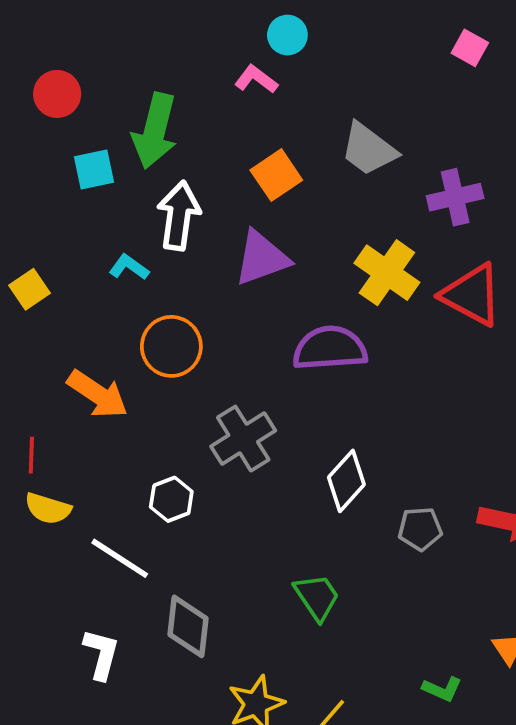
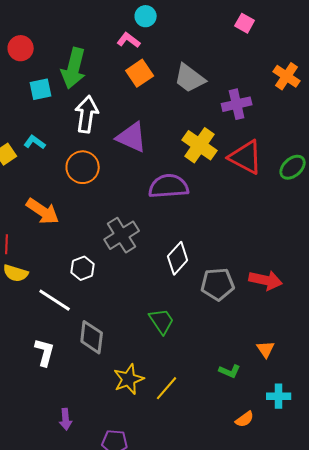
orange square: (276, 175) -> (140, 73), moved
purple triangle: (262, 258) -> (132, 137), turned 44
cyan L-shape: (129, 267) -> (35, 142), moved
orange circle: (171, 346) -> (83, 167), moved
gray pentagon: (420, 529) -> (218, 284), size x1.4

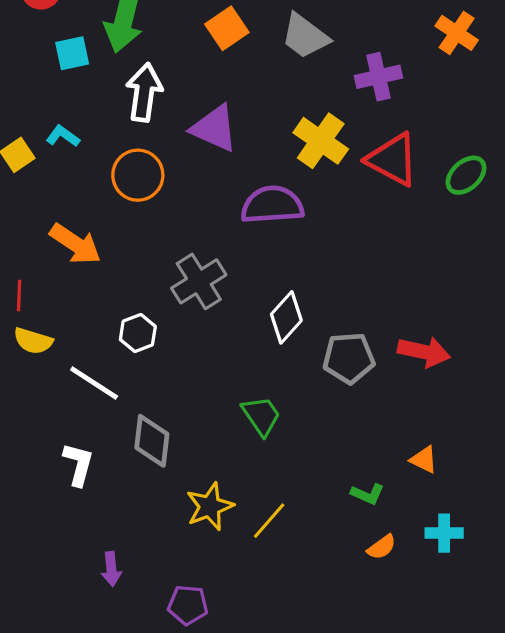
orange triangle: (266, 349) -> (424, 460), turned -30
orange semicircle: (245, 419) -> (382, 547), moved

